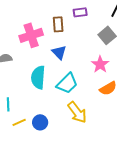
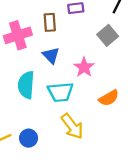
pink star: (100, 64) -> (84, 67), moved
cyan trapezoid: (67, 83) -> (60, 92), turned 40

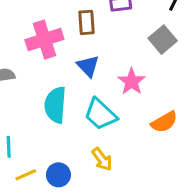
cyan trapezoid: (60, 92) -> (100, 114), turned 48
yellow arrow: (72, 126) -> (102, 159), moved, size x0.7

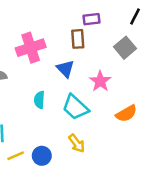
brown rectangle: (86, 22) -> (78, 39), moved
cyan semicircle: (55, 105) -> (39, 100), size x0.6

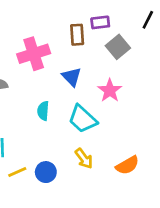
brown rectangle: (78, 39) -> (77, 35), moved
gray square: (125, 48) -> (118, 47), moved
orange semicircle: (126, 114) -> (127, 165), moved

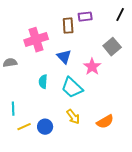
gray square: (118, 47) -> (112, 47), moved

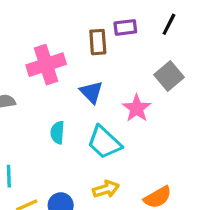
black line: (120, 15) -> (169, 24), moved
yellow arrow: (73, 117) -> (106, 189), turned -70

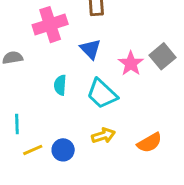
gray square: (169, 76) -> (162, 56), moved

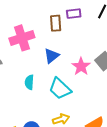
blue triangle: (90, 49) -> (51, 56), turned 35

